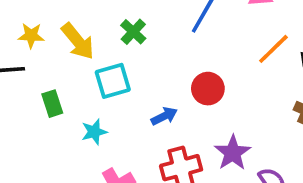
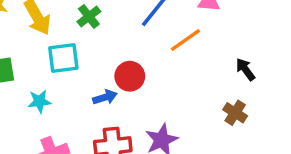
orange line: (273, 49) -> (186, 40), moved
red circle: (208, 89) -> (130, 76), moved

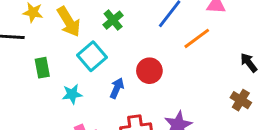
cyan square: (63, 58) -> (92, 56), turned -32
blue arrow: (105, 97) -> (117, 88), moved, turned -48

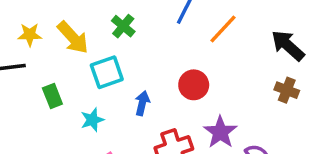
cyan square: (92, 56) -> (107, 72), turned 32
black arrow: (249, 63) -> (288, 45), size x1.5
red circle: (149, 71) -> (194, 85), moved

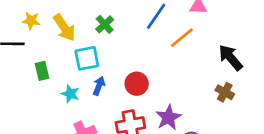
red circle: (194, 85) -> (137, 84), moved
blue arrow: (142, 103) -> (99, 86), moved
cyan star: (92, 120) -> (70, 94), turned 30

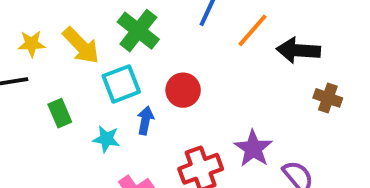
green cross: (105, 24) -> (138, 31), size x1.5
black arrow: (231, 58) -> (298, 50), moved, turned -36
red circle: (137, 84) -> (183, 90), moved

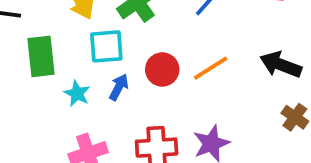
orange line: (253, 30) -> (211, 68), moved
green rectangle: (60, 113) -> (41, 56), size x1.5

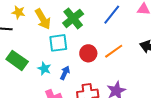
green rectangle: (41, 56) -> (17, 60), moved, turned -45
blue arrow: (119, 87) -> (65, 73), moved

